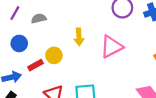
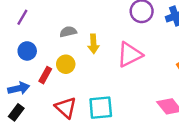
gray semicircle: (39, 18) -> (68, 32), moved
red rectangle: (35, 65) -> (45, 75), turned -32

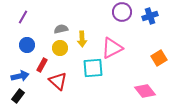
yellow circle: (66, 64) -> (60, 48), moved
red triangle: (66, 108) -> (58, 81), moved
cyan square: (101, 108) -> (93, 68), moved

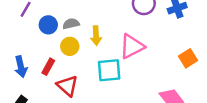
blue circle: (27, 45) -> (48, 25), moved
blue arrow: (20, 76) -> (21, 67), moved, turned 90

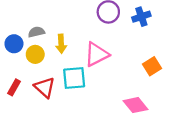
blue circle: (48, 25) -> (14, 44), moved
red rectangle: (48, 67) -> (14, 87), moved
red triangle: (67, 86) -> (45, 87), moved

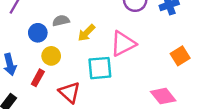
yellow arrow: (61, 44) -> (86, 33), turned 48
yellow circle: (35, 54) -> (51, 56), moved
red triangle: (45, 87) -> (69, 92), moved

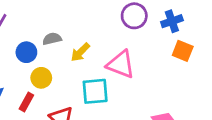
pink triangle: (123, 44) -> (121, 64), turned 48
orange square: (180, 56) -> (183, 51), moved, turned -36

